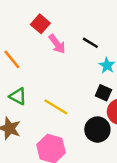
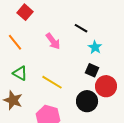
red square: (40, 24) -> (25, 12), moved
pink arrow: (57, 44) -> (53, 41), moved

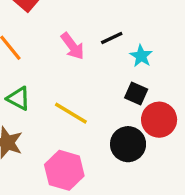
black line: (81, 28) -> (112, 38), moved, turned -56

